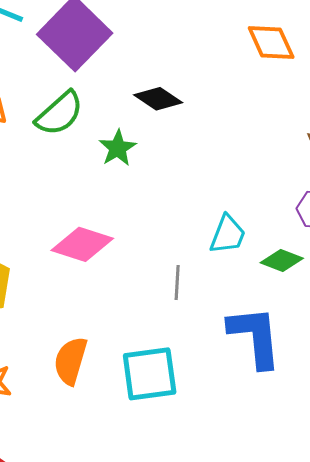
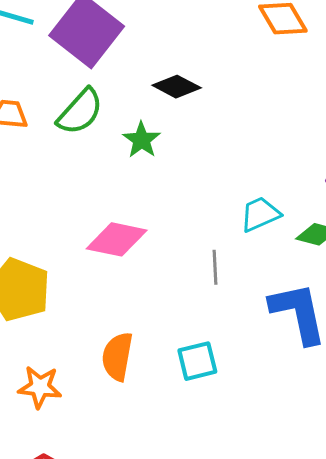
cyan trapezoid: (228, 234) -> (260, 214), turned -129
cyan square: (150, 374) -> (197, 361), size x0.7

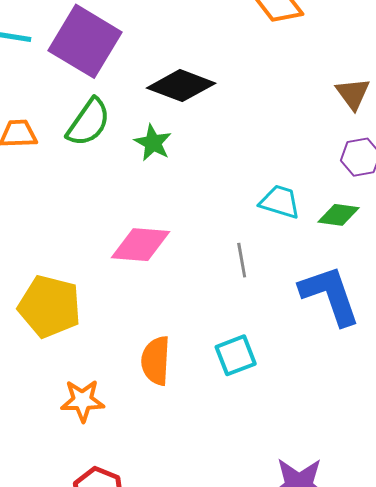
black diamond: (177, 87) -> (181, 86), size x1.4
cyan trapezoid: (260, 214) -> (280, 202), turned 48

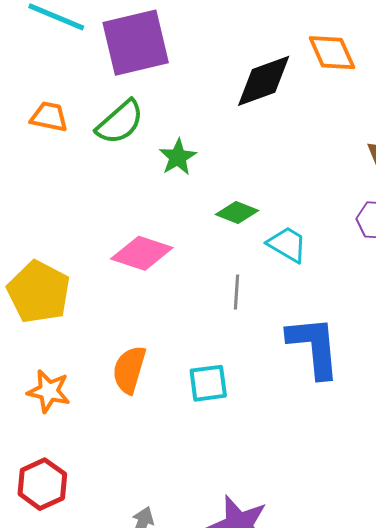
purple square: (85, 41) -> (136, 43), turned 32
black diamond: (181, 86) -> (264, 81), moved, turned -54
green diamond: (339, 215) -> (237, 212), moved

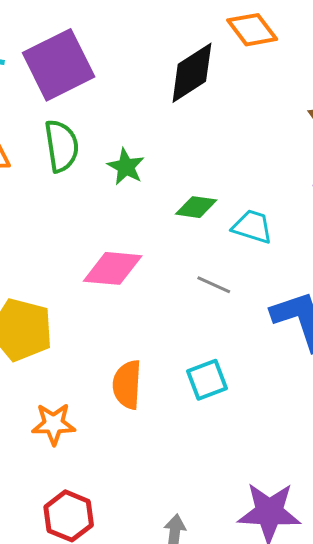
green semicircle: (120, 122) -> (61, 146), turned -44
gray line: (236, 292) -> (214, 285), turned -56

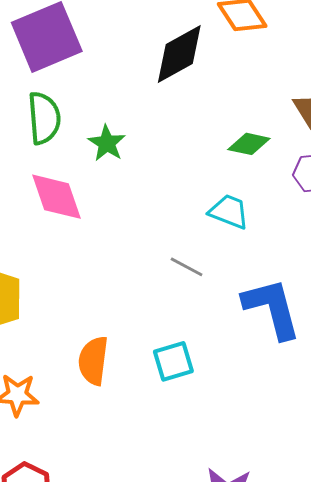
green diamond: (196, 207) -> (249, 144), moved
pink diamond: (113, 268) -> (56, 197), moved, turned 62

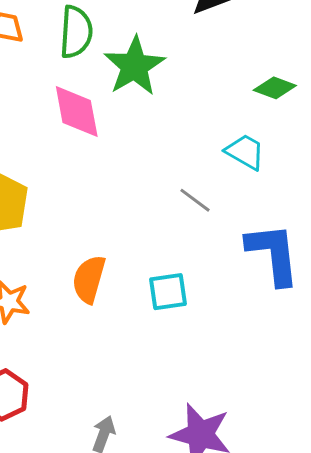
green star: (107, 143) -> (134, 66), size x1.6

